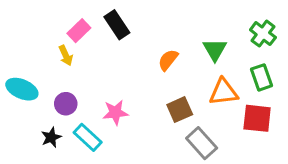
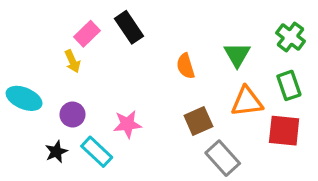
orange semicircle: (168, 60) -> (186, 66), turned -55

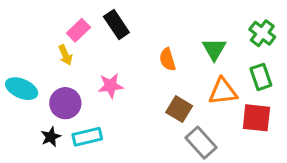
purple circle: (72, 115) -> (65, 103), size x1.4
brown square: (198, 121) -> (179, 109), turned -35
pink star: (127, 124) -> (111, 86), moved
cyan rectangle: (97, 152) -> (87, 137), turned -56

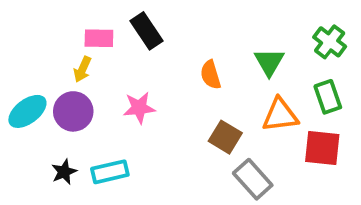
pink rectangle: (78, 30) -> (99, 38), turned 45
yellow arrow: (65, 55) -> (82, 69), turned 48
cyan ellipse: (22, 89) -> (27, 111), turned -60
purple circle: (65, 103) -> (73, 111), moved

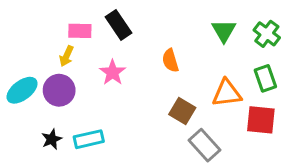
green triangle: (269, 62) -> (224, 31), moved
pink star: (139, 108) -> (113, 72), moved, turned -30

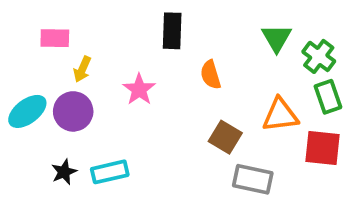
black rectangle: (118, 25) -> (172, 31), moved, turned 36
pink rectangle: (80, 31) -> (55, 38), moved
green cross: (267, 34) -> (319, 56), moved
gray rectangle: (204, 145) -> (253, 179), turned -36

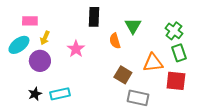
green triangle: (277, 38) -> (133, 26), moved
cyan ellipse: (27, 111) -> (19, 45), moved

